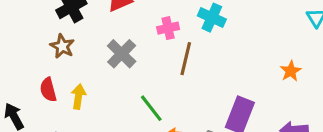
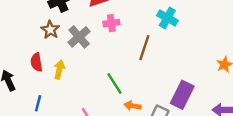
pink cross: (168, 28) -> (111, 23), moved
gray cross: (122, 54) -> (79, 37), moved

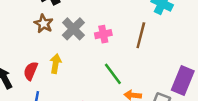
pink cross: (111, 23) -> (103, 34), moved
red semicircle: (36, 62) -> (31, 71), moved, turned 36

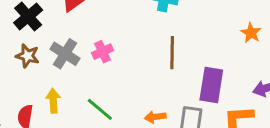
brown line: (141, 35) -> (172, 53), moved
green line: (113, 74) -> (100, 109), moved

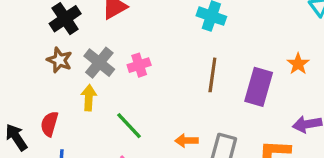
purple rectangle: (211, 85) -> (259, 87), moved
yellow arrow: (53, 101) -> (89, 98), moved

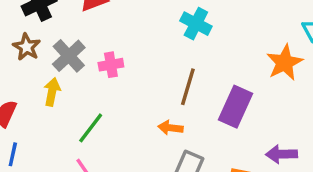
orange star: (298, 64) -> (285, 63), moved, size x1.5
green line: (129, 126) -> (91, 128), turned 72
orange arrow: (187, 141) -> (170, 128), moved

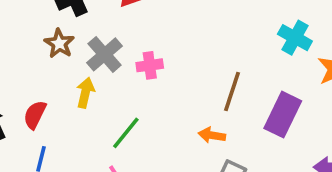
cyan cross: (196, 24) -> (295, 38), moved

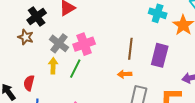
brown star: (59, 43) -> (26, 37), moved
pink cross: (150, 65) -> (84, 44), size x1.5
green line: (126, 133) -> (75, 69), moved

